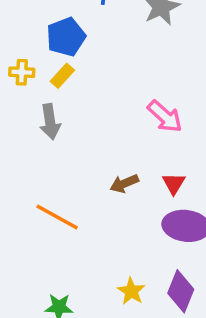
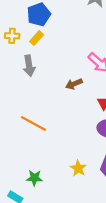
brown arrow: (124, 183) -> (74, 84), moved

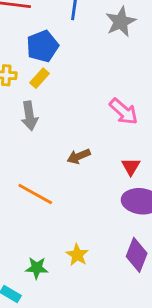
brown arrow: (74, 84) -> (79, 156), moved
yellow star: (78, 168) -> (77, 255), moved

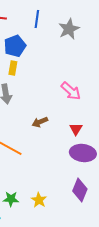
yellow rectangle: (40, 78) -> (13, 68), turned -32
yellow star: (77, 255) -> (39, 200), moved

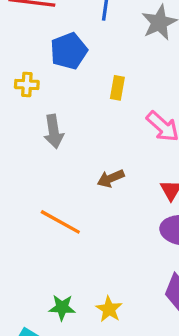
yellow rectangle: (13, 68) -> (117, 88), moved

